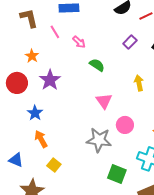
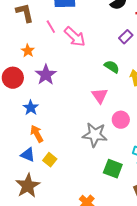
pink arrow: (79, 42) -> (75, 37), size x1.6
green semicircle: (97, 65) -> (112, 67), moved
blue triangle: (16, 160) -> (28, 155), moved

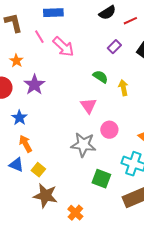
brown star: (28, 186) -> (45, 196), moved, turned -30

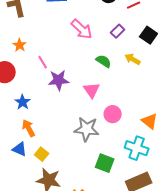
pink line: (39, 37) -> (43, 62), moved
pink arrow: (63, 47) -> (82, 29), moved
purple star: (34, 85) -> (59, 80), moved, turned 30
yellow arrow: (123, 88) -> (133, 59), moved, turned -49

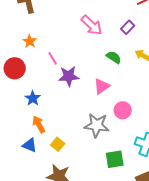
pink triangle: (92, 90) -> (102, 86), turned 30
yellow square: (42, 154) -> (58, 144), moved
green square: (105, 163) -> (115, 159), turned -30

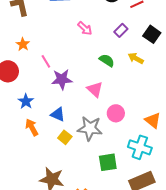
pink arrow: (92, 25) -> (85, 28), size x0.7
pink triangle: (102, 86) -> (95, 89), turned -42
yellow square: (58, 144) -> (65, 137), moved
blue triangle: (30, 145) -> (58, 114), moved

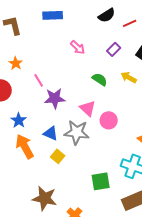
pink circle: (116, 113) -> (109, 120), moved
orange arrow: (32, 127) -> (25, 146), size x1.4
gray star: (90, 128) -> (77, 132), moved

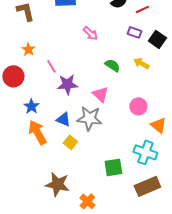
purple rectangle: (114, 49) -> (134, 32), moved, turned 64
pink circle: (109, 120) -> (138, 106), moved

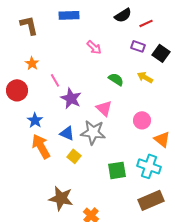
purple star: (67, 84) -> (71, 98), turned 30
green square: (113, 167) -> (117, 170), moved

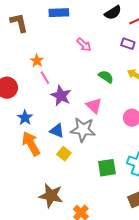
orange star: (32, 63) -> (37, 61), moved

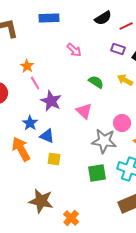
blue star: (25, 118) -> (30, 123), moved
gray star: (83, 130) -> (104, 141), moved
yellow square: (64, 154) -> (54, 159), turned -32

